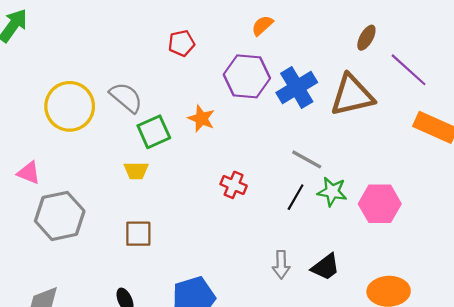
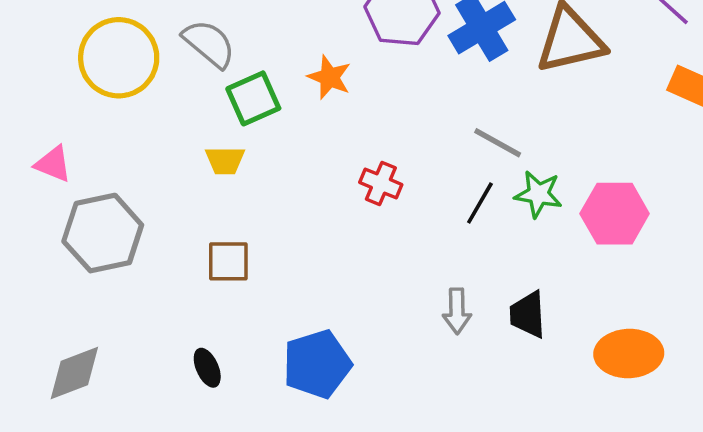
black trapezoid: (325, 267) -> (528, 315), turned 124

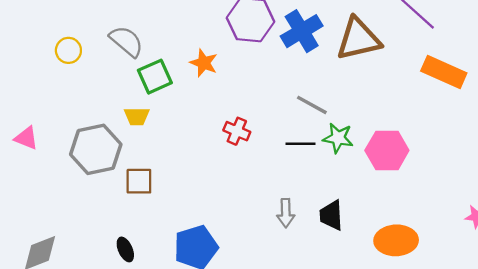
yellow circle: (119, 58) -> (68, 50), size x0.5
pink triangle: (53, 164) -> (26, 138), moved
black line: (480, 203) -> (301, 144), turned 60
gray hexagon: (103, 233) -> (96, 149), moved

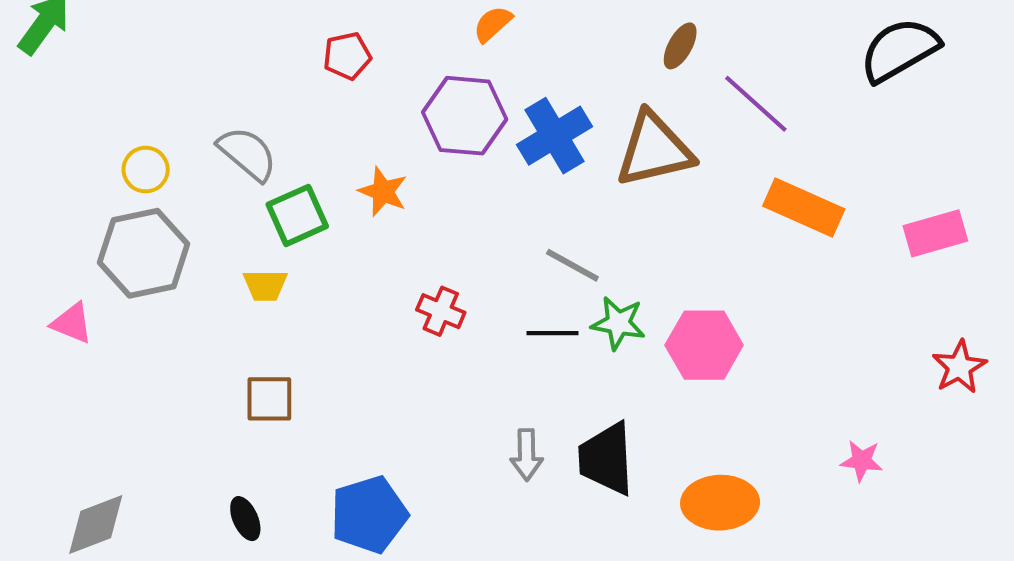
gray hexagon: (96, 149) -> (144, 253), moved
black trapezoid: (331, 215) -> (606, 459), size x1.4

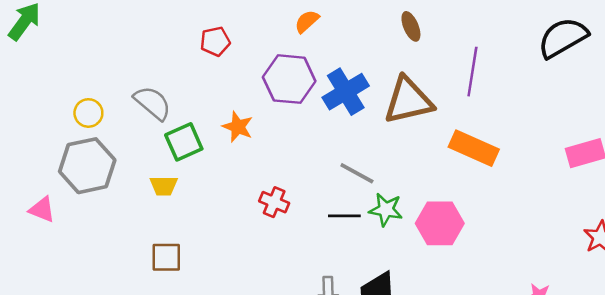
brown ellipse: (680, 46) -> (411, 26), moved, turned -52
purple line: (756, 104) -> (472, 72), turned 57
orange rectangle: (804, 207) -> (474, 148), moved

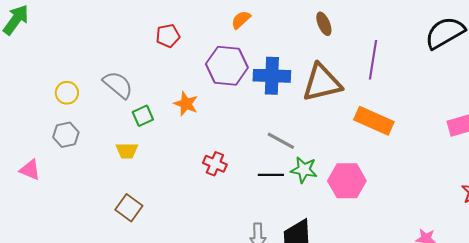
blue cross: (346, 92) -> (272, 76), turned 33
green square: (184, 142) -> (143, 116), size x0.7
gray hexagon: (87, 166) -> (66, 135), size x0.6
brown square: (166, 257) -> (129, 208), turned 36

